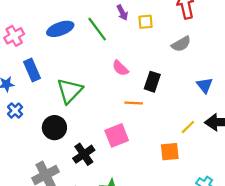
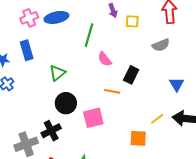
green line: (97, 29) -> (89, 35), moved, turned 45
pink cross: (14, 36) -> (29, 18), moved
green triangle: (70, 91) -> (57, 73), size x0.7
black circle: (54, 128) -> (66, 103), moved
black cross: (84, 154) -> (51, 131), moved

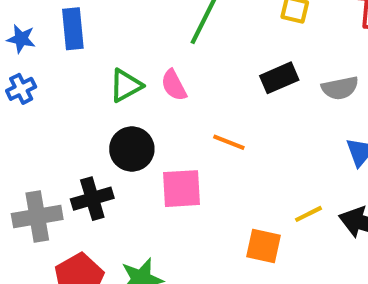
gray semicircle: (161, 45) -> (340, 88), moved
pink semicircle: (105, 59) -> (174, 85), moved
black rectangle: (131, 75) -> (279, 78), moved, turned 30

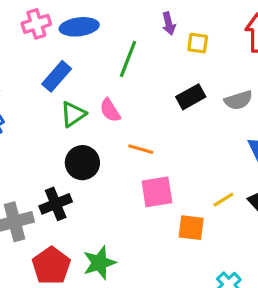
blue rectangle: (73, 29) -> (57, 76), moved, turned 52
orange line: (229, 142) -> (141, 149), moved
pink square: (181, 189) -> (157, 192), moved

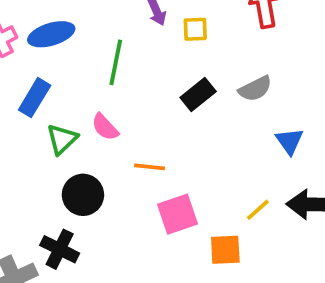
black cross: (56, 204) -> (60, 249), turned -32

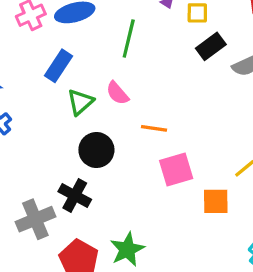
black rectangle: (198, 94) -> (211, 46), moved

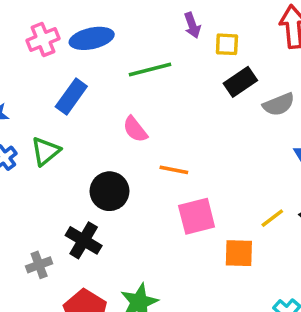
green line: (129, 38) -> (150, 70), turned 60
green triangle: (80, 102) -> (46, 151), moved
gray cross: (35, 219) -> (39, 265), size x0.6

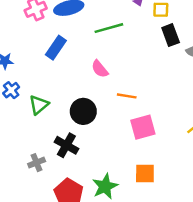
black rectangle: (240, 82) -> (171, 35), turned -75
green triangle: (46, 151) -> (39, 105), moved
orange square: (239, 253) -> (145, 174), moved

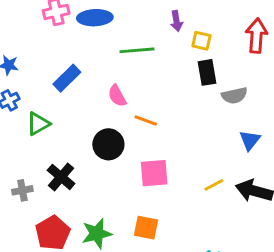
blue rectangle: (56, 48) -> (67, 78), moved
orange line: (127, 96) -> (146, 121), moved
black circle: (83, 111) -> (108, 144), moved

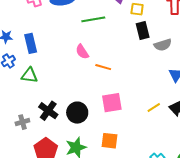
blue rectangle: (67, 78) -> (31, 43), moved, turned -54
green triangle: (38, 124) -> (30, 75), turned 42
black circle: (108, 144) -> (77, 113), moved

